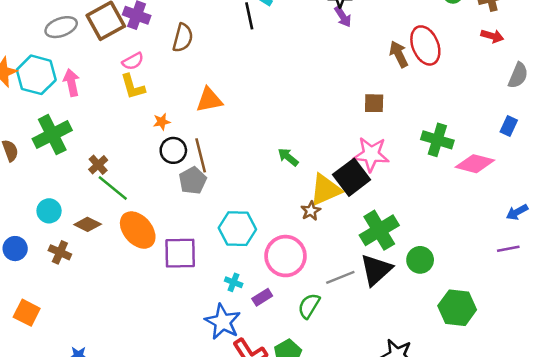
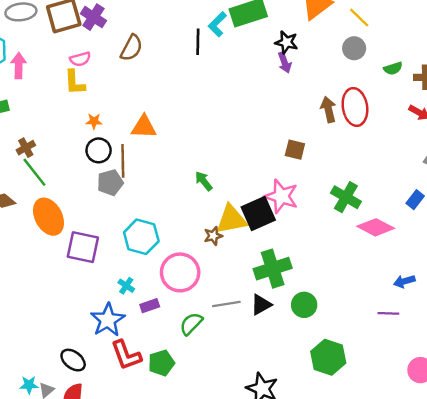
orange triangle: (209, 100) -> (144, 127), moved
black triangle: (376, 270) -> (261, 305), size x0.7

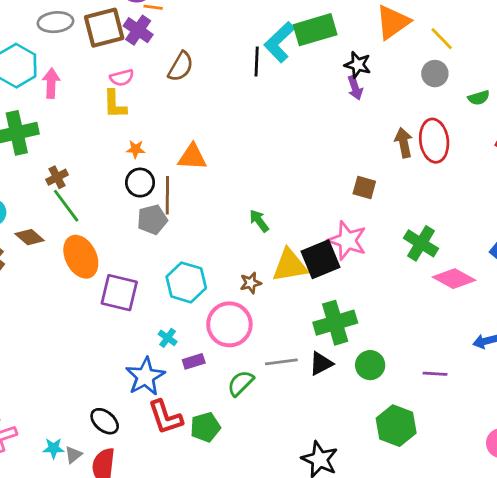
cyan L-shape: (217, 24) -> (279, 42), size x1.4
brown star: (213, 236) -> (251, 283), moved
purple line: (388, 313) -> (435, 374), moved

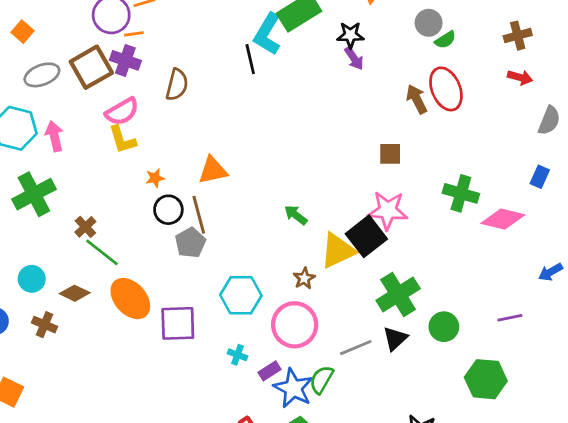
pink semicircle: (122, 78) -> (122, 112), size x1.4
green semicircle: (479, 98) -> (445, 40), moved
blue star: (145, 376) -> (293, 388), moved

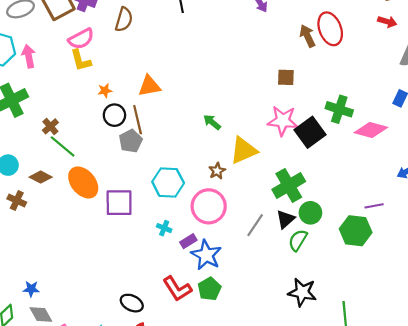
black square: (366, 236) -> (310, 132), moved
green circle: (444, 327) -> (310, 213), moved
gray line: (356, 348) -> (255, 225), turned -35
green hexagon: (486, 379) -> (356, 231), moved
green semicircle: (321, 380) -> (298, 240), moved

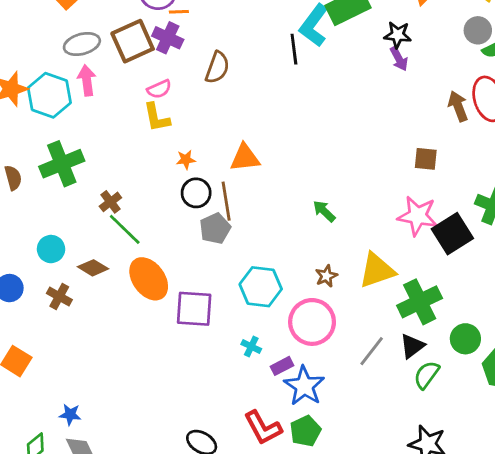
pink semicircle: (81, 39) -> (159, 89), size x0.7
pink arrow: (29, 56) -> (87, 80), moved
yellow triangle: (243, 150) -> (377, 270), moved
green circle: (310, 213) -> (465, 339), moved

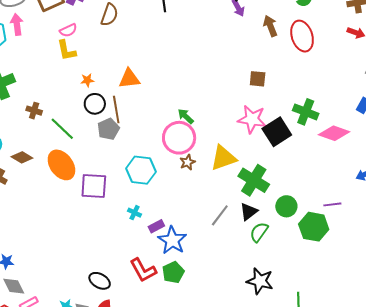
brown arrow: (458, 106) -> (270, 26), moved
brown cross: (110, 202) -> (34, 111), turned -35
green line: (125, 229) -> (62, 129), moved
green cross: (420, 302) -> (254, 180), turned -32
pink circle: (312, 322) -> (179, 138), moved

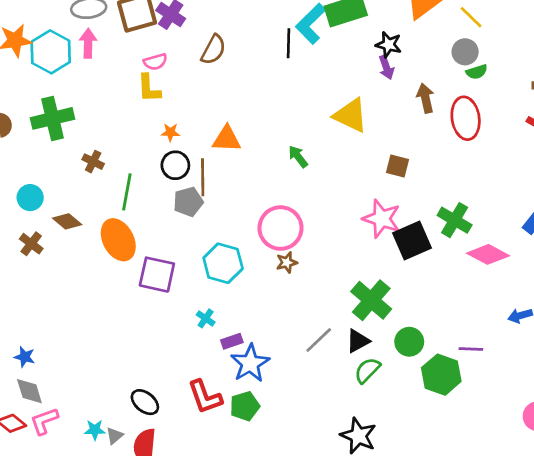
green arrow: (186, 116) -> (298, 157), moved
green line: (62, 129) -> (127, 192), turned 48
yellow triangle: (223, 158) -> (351, 115), moved, turned 36

